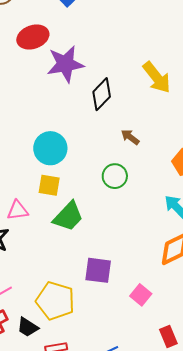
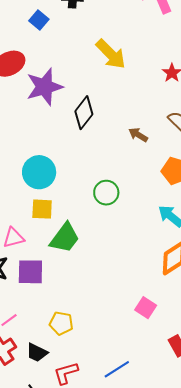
yellow arrow: (157, 77) -> (111, 54), moved
brown arrow: (130, 137) -> (138, 135), moved
purple square: (98, 270) -> (30, 272), moved
yellow pentagon: (55, 301) -> (61, 323), size x0.6

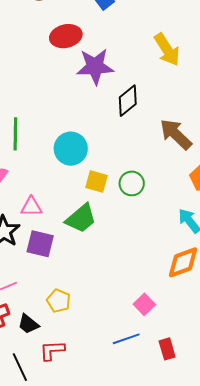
brown arrow: (138, 135) -> (176, 134), size x1.8
yellow square: (42, 209) -> (97, 181), moved
blue line: (117, 369) -> (126, 339), moved

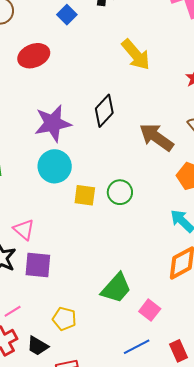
purple star: (95, 67) -> (53, 123), moved
pink triangle: (31, 207) -> (24, 230), turned 50
green trapezoid: (81, 218) -> (116, 288), moved

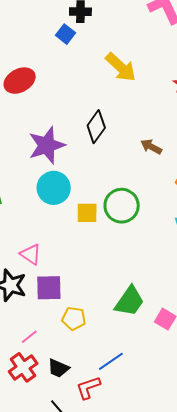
blue square: (67, 15) -> (65, 34), moved
brown arrow: (156, 137) -> (151, 147), size x0.6
green circle: (120, 192) -> (122, 206), size x1.4
yellow pentagon: (64, 319) -> (74, 319), moved
blue line: (137, 347) -> (111, 361), moved

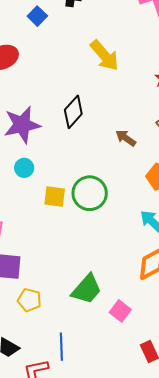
blue square: (65, 34) -> (37, 16), moved
cyan circle: (54, 188) -> (24, 168), size x0.6
blue line: (111, 361) -> (61, 347), turned -64

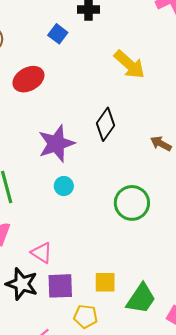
yellow square: (55, 196) -> (105, 282), moved

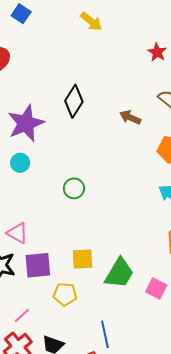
yellow arrow: (129, 64) -> (91, 21), moved, size x0.7
cyan circle: (64, 186) -> (20, 163), moved
green circle: (132, 203) -> (74, 188), moved, size x0.6

